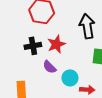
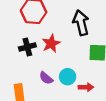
purple semicircle: (50, 67) -> (46, 78), moved

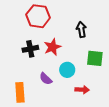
black arrow: (81, 23) -> (81, 30), size x0.7
cyan circle: (68, 77) -> (67, 70), moved

